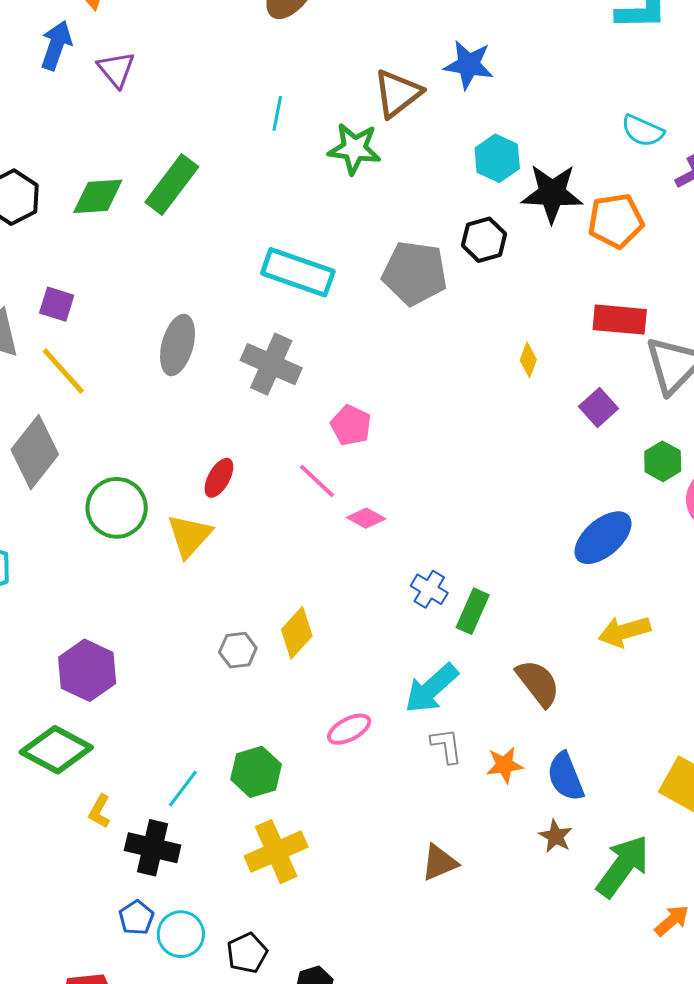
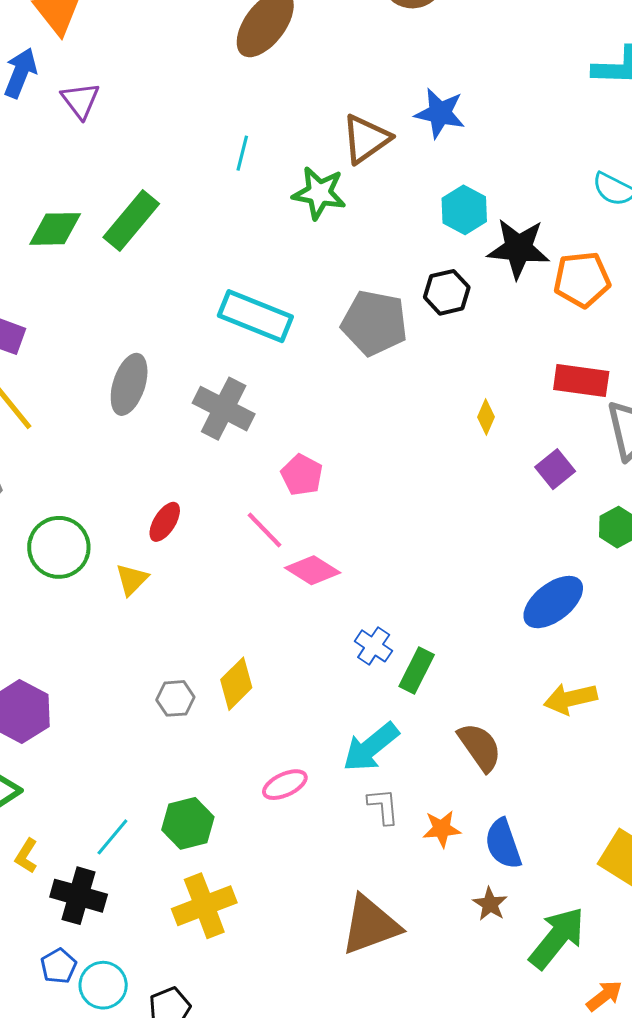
pink diamond: (366, 518) -> (313, 570), size x1.4
yellow triangle: (189, 536) -> (132, 579), size x0.7
brown triangle: (439, 863) -> (370, 925), size x1.6

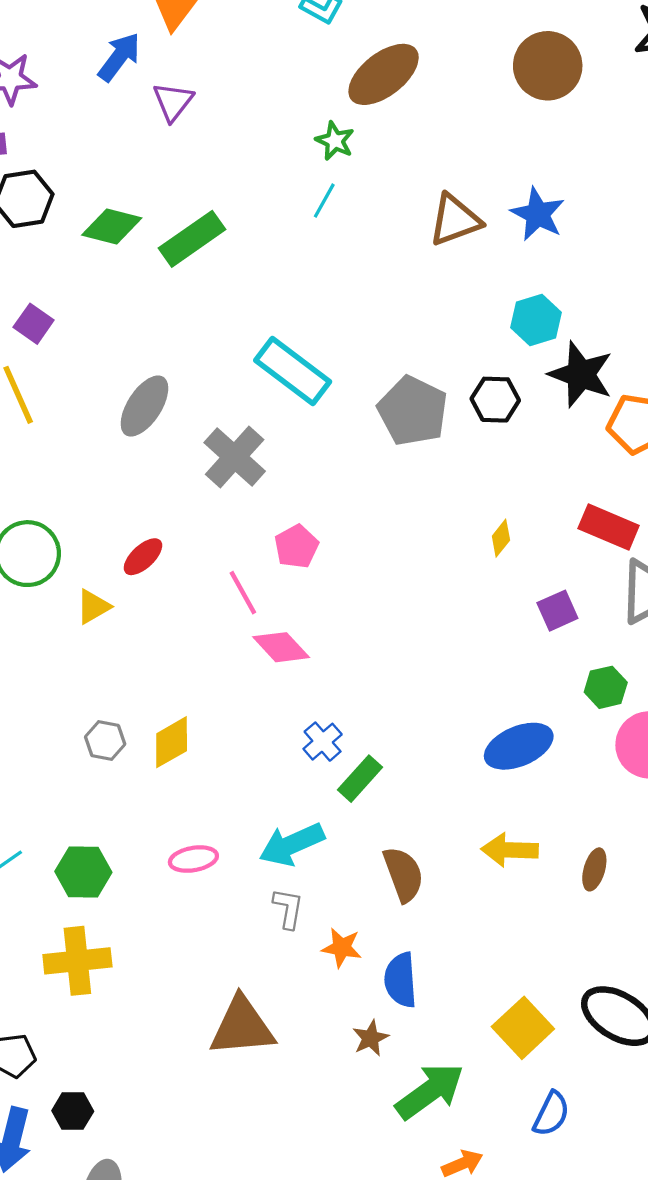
green star: (319, 193) -> (335, 141), moved, size x0.7

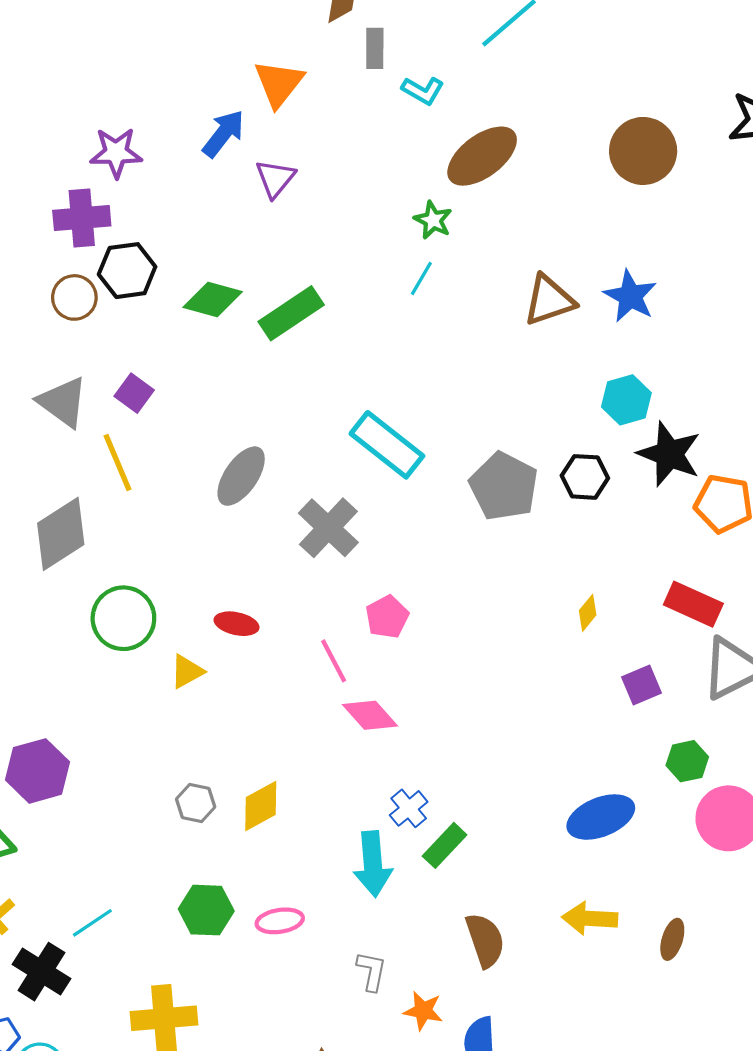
red ellipse: (143, 557) -> (237, 624), turned 54
cyan arrow: (292, 844) -> (373, 864), moved, turned -72
green hexagon: (83, 872) -> (206, 910), moved

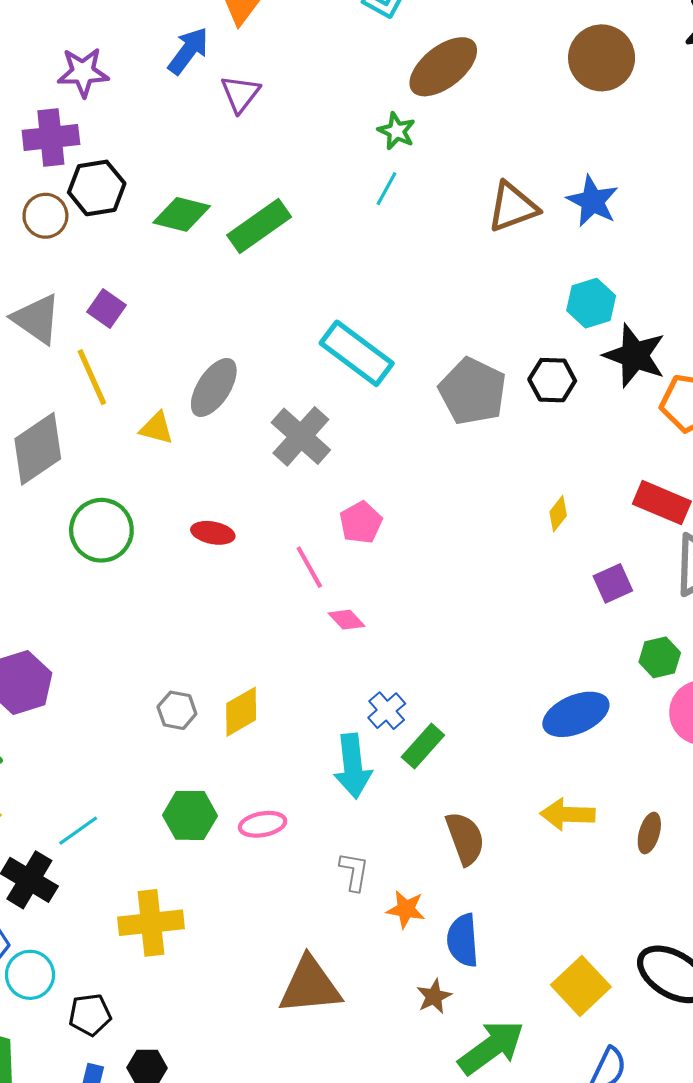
yellow triangle: (187, 672) -> (157, 428), moved, turned 45
pink diamond: (370, 715) -> (346, 620), size x0.7

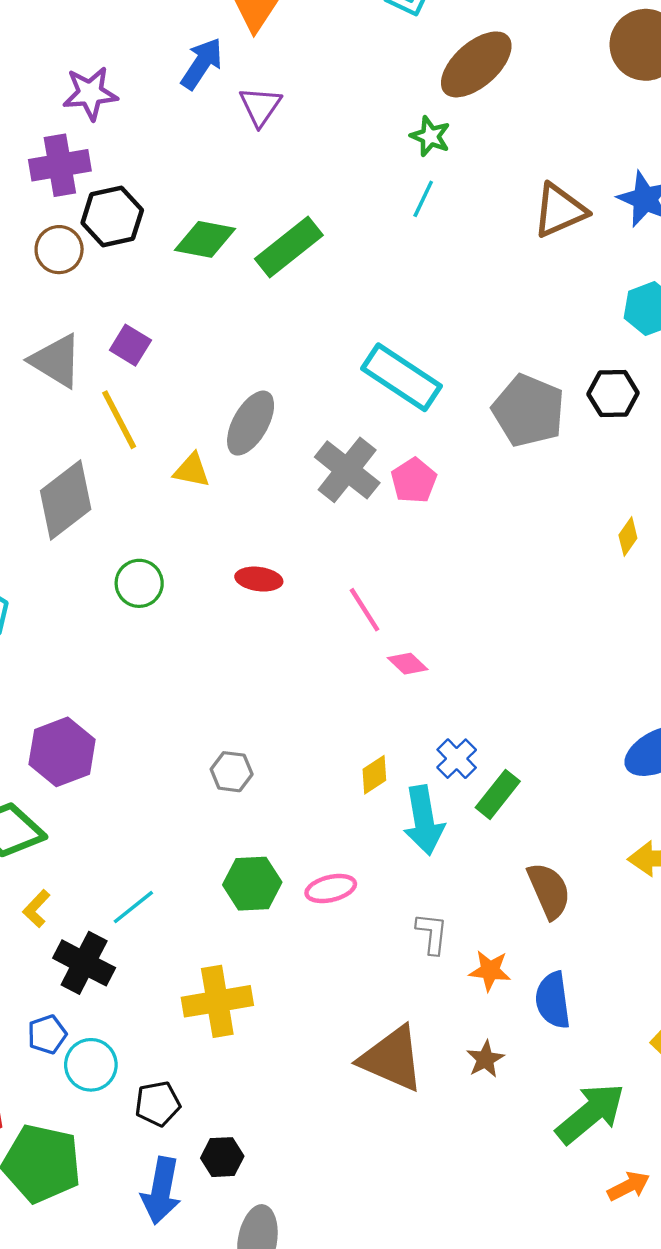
pink pentagon: (361, 523) -> (414, 481), moved
green circle: (101, 530) -> (139, 583), size x0.7
yellow diamond: (241, 712) -> (374, 775), moved, size x0.7
brown triangle: (310, 986) -> (392, 1059), turned 32
brown star: (434, 996) -> (485, 1059), moved

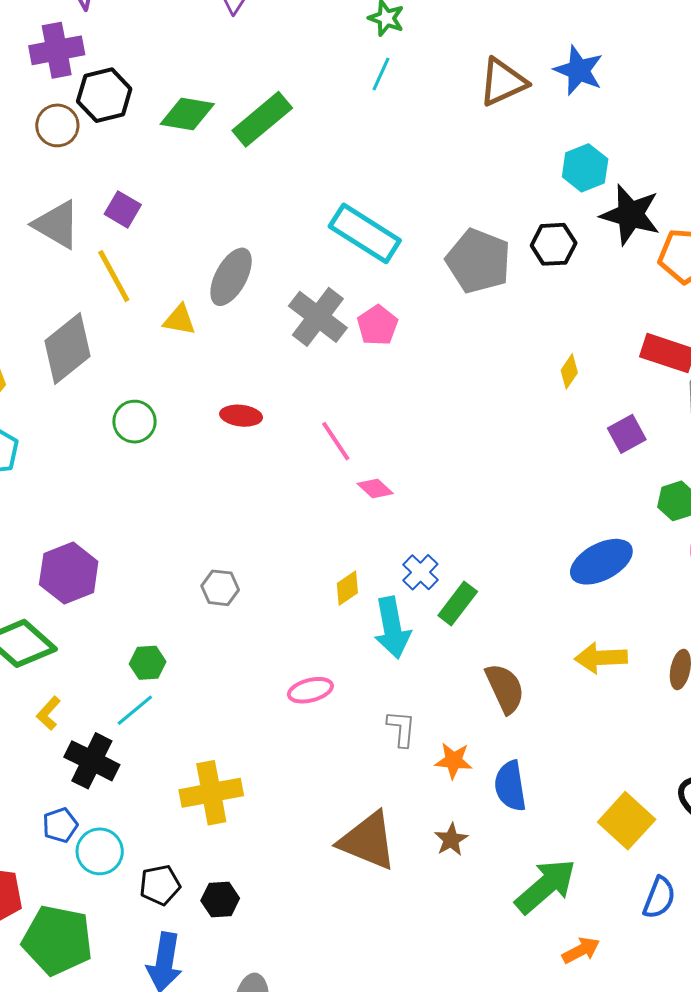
green hexagon: (252, 884) -> (148, 663), moved, size x0.7
black hexagon: (222, 1157) -> (220, 899), moved

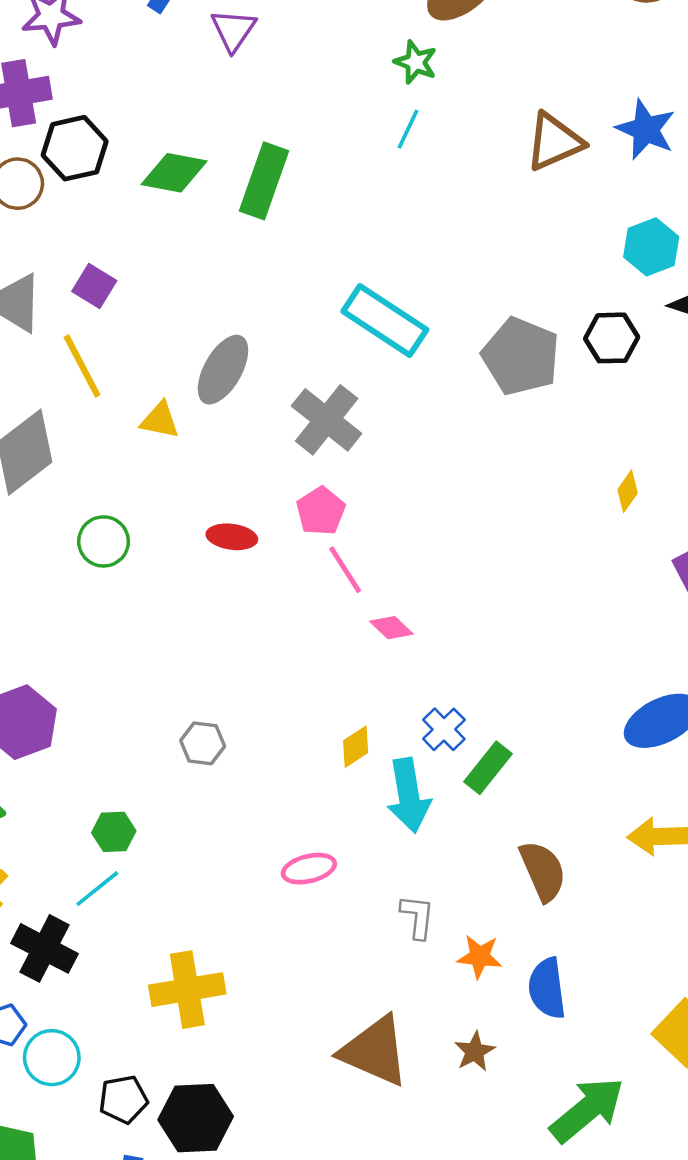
green rectangle: (262, 119) -> (264, 181), turned -32
pink pentagon: (378, 325) -> (321, 511), moved
black hexagon: (220, 899) -> (196, 1118), size x1.6

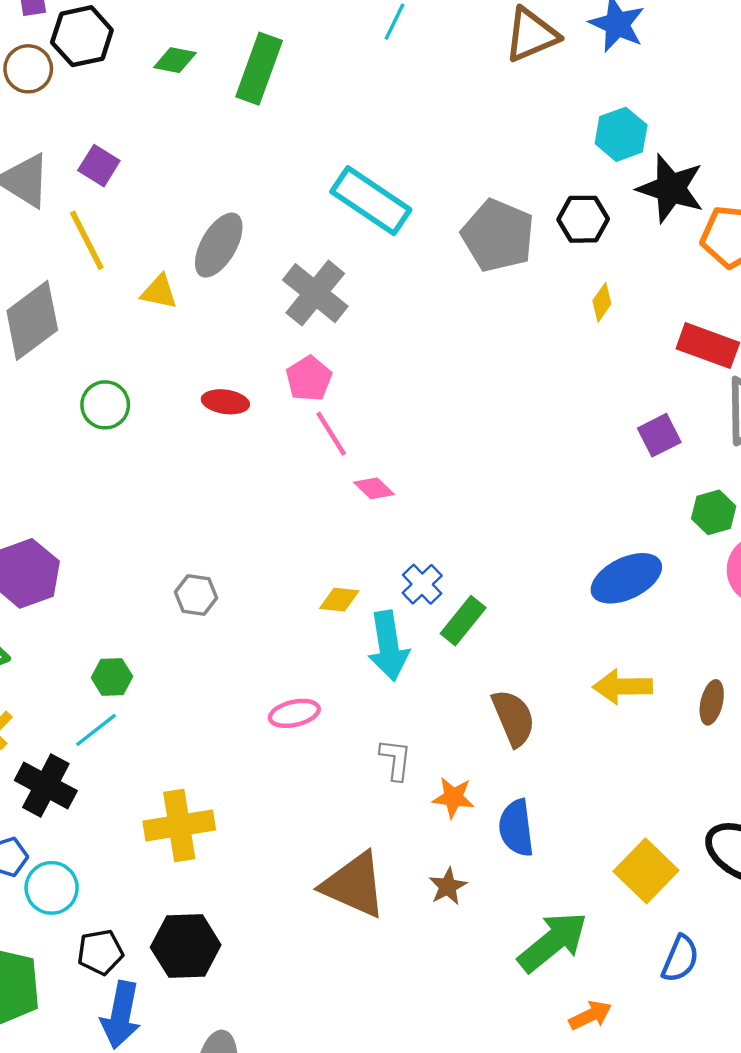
green diamond: (174, 173) -> (175, 60), size x0.7
yellow diamond: (628, 491) -> (602, 302), moved
yellow diamond: (356, 747) -> (339, 600), turned 39
black pentagon: (123, 1099) -> (100, 952), moved

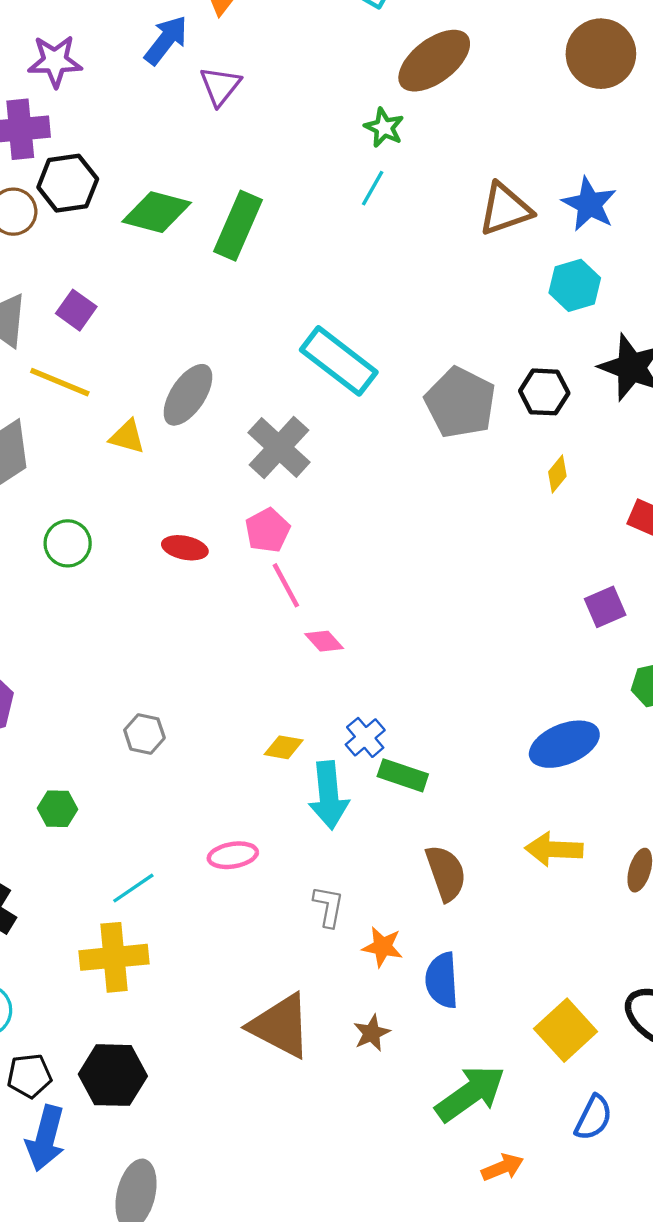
green diamond: (175, 60) -> (157, 212), size x1.6
cyan hexagon: (621, 134) -> (575, 285), moved
yellow line: (87, 240) -> (60, 382), turned -44
green rectangle: (463, 621) -> (403, 775), turned 66
cyan line: (96, 730) -> (133, 888), moved

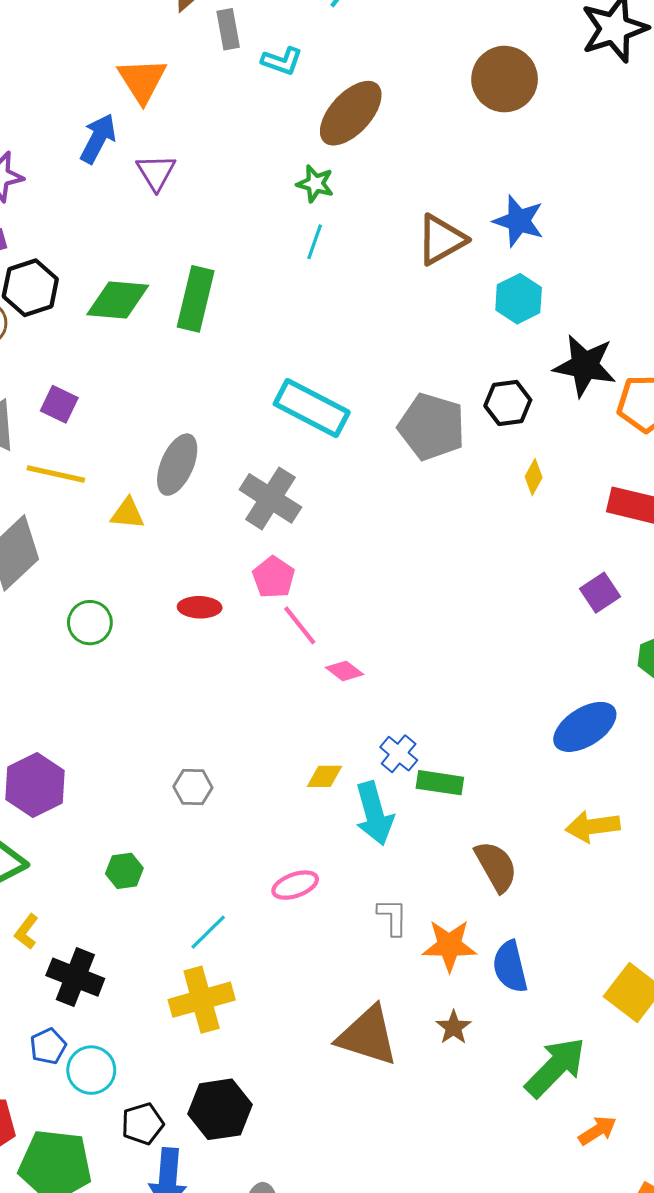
orange star: (382, 947) -> (449, 945), size x1.4

